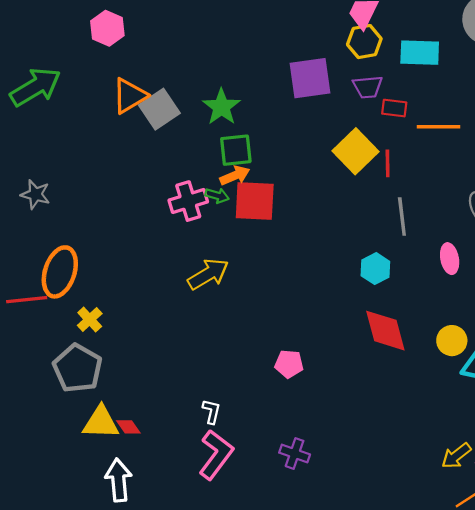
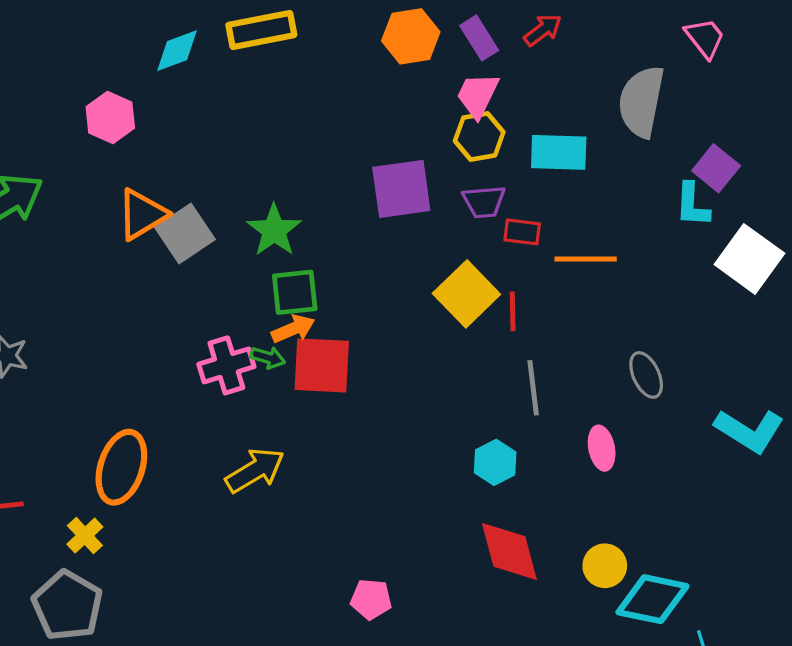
orange ellipse: (60, 272) -> (121, 467), moved

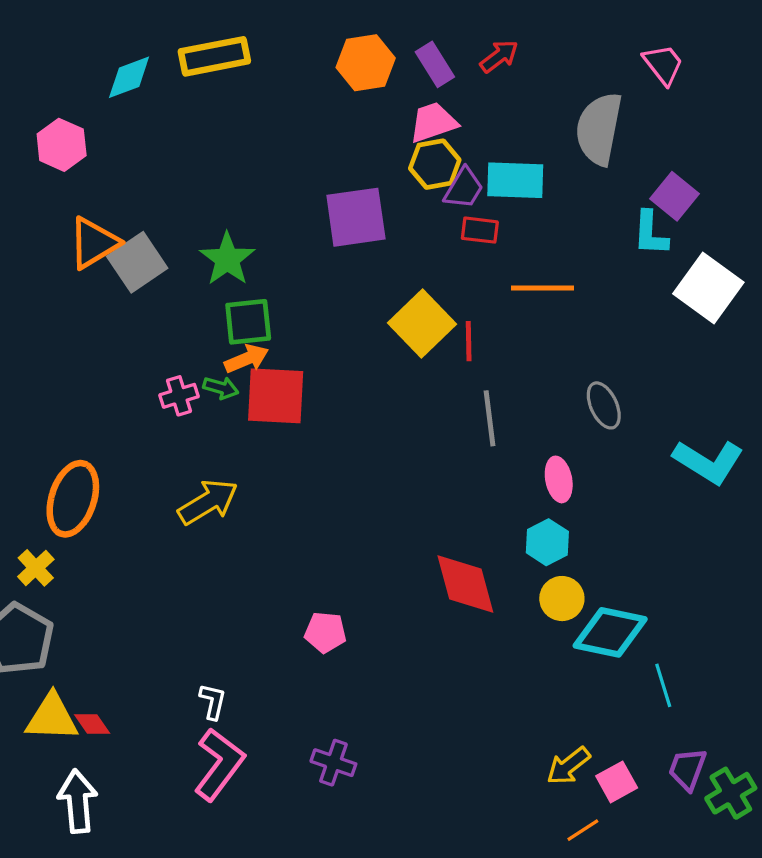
pink trapezoid: (478, 95) -> (433, 122), turned 45
purple trapezoid: (484, 202) -> (464, 188), moved, turned -54
red rectangle: (522, 232) -> (480, 230), moved
pink cross: (226, 365) -> (179, 396), size x0.7
cyan hexagon: (495, 462) -> (547, 542), moved

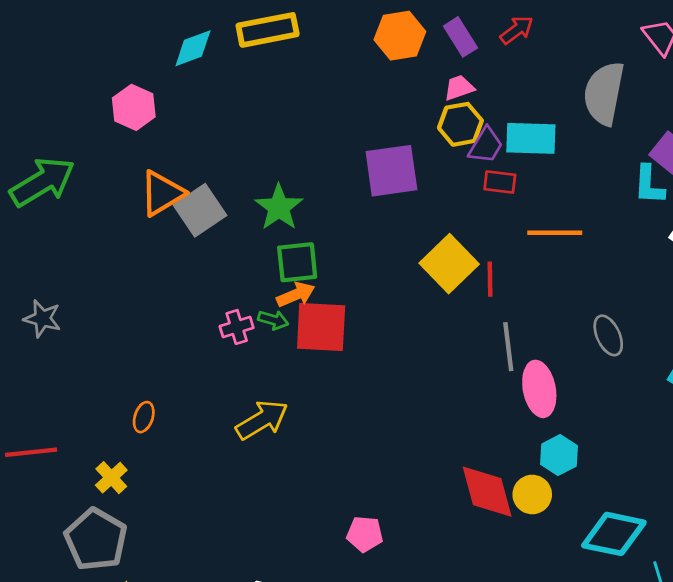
pink trapezoid: (433, 122) -> (459, 88), size x0.7
pink ellipse: (559, 479) -> (539, 389), moved, size x1.4
orange ellipse: (73, 499) -> (144, 417), size x0.5
yellow circle: (562, 599) -> (532, 494), moved

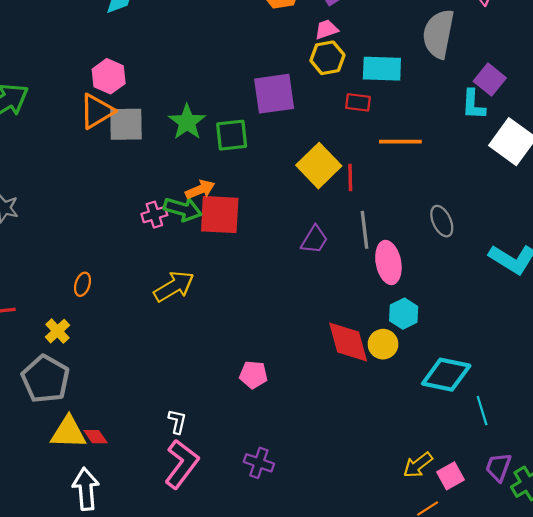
pink hexagon: (134, 107) -> (109, 76), moved
purple trapezoid: (486, 145) -> (314, 240), moved
gray square: (200, 210) -> (126, 124), turned 33
green square: (297, 262) -> (232, 135), moved
green arrow: (273, 320) -> (183, 209), size x1.6

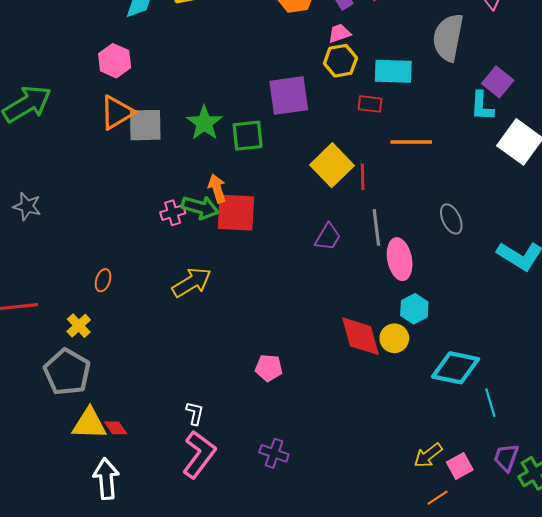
pink hexagon: (109, 76) -> (115, 61), moved
orange arrow: (200, 190) -> (217, 188), turned -84

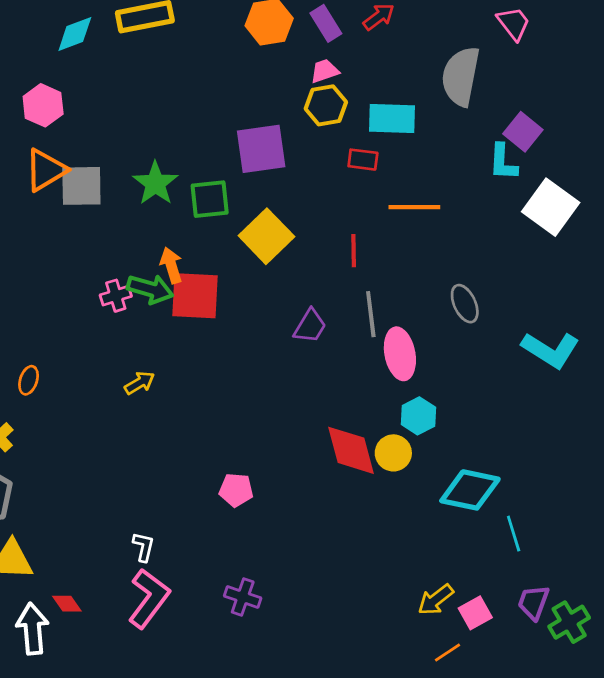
yellow square: (332, 165) -> (266, 236), moved
yellow arrow: (192, 282) -> (140, 383), size x0.6
red diamond: (116, 428) -> (67, 604), moved

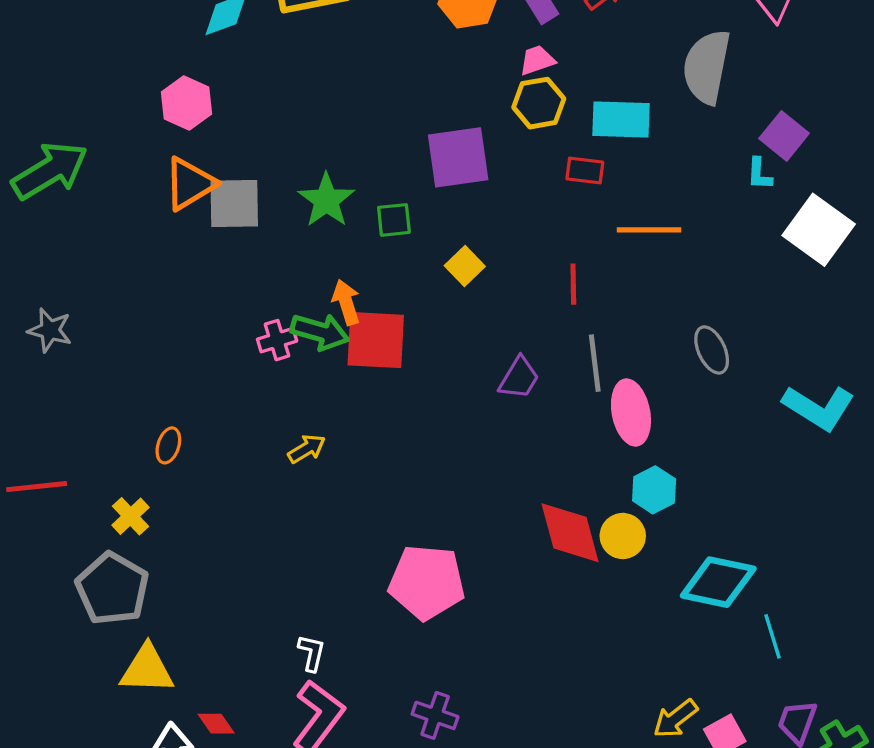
cyan L-shape: (503, 162) -> (759, 174), size x0.7
green square: (210, 199) -> (394, 220), size x0.7
yellow square: (266, 236) -> (465, 266), size x0.6
pink pentagon: (236, 490) -> (427, 582), size x1.8

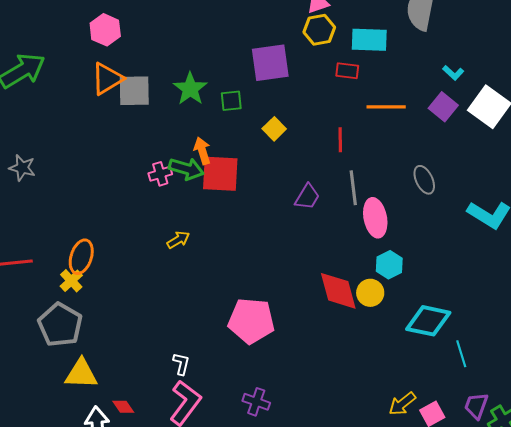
purple square: (784, 136) -> (443, 107), moved
cyan L-shape: (759, 174) -> (453, 73), turned -50
orange ellipse: (168, 445) -> (81, 257), moved, size x1.6

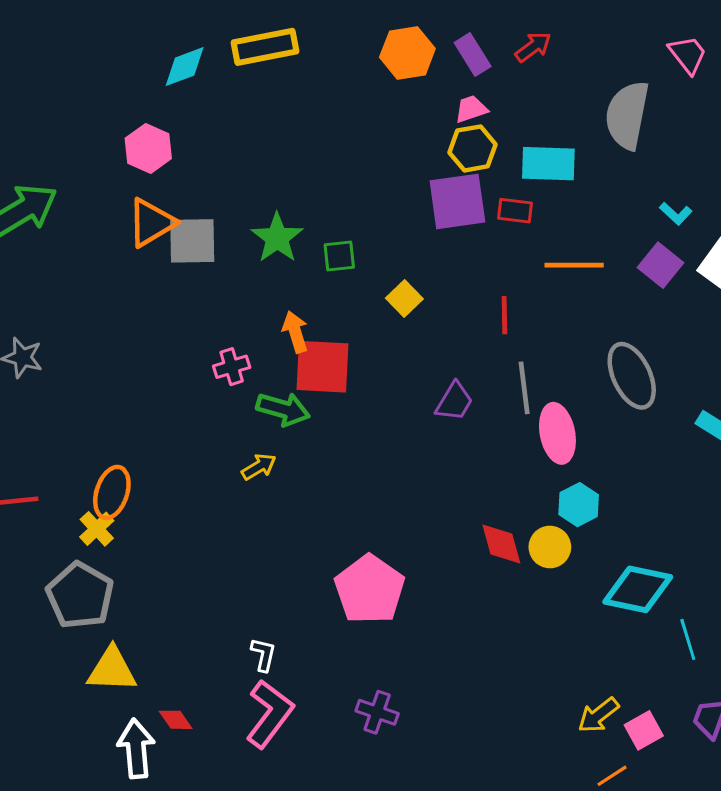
purple square: (270, 63) -> (457, 201), moved
green arrow: (186, 169) -> (283, 409), moved
gray ellipse: (424, 180) -> (632, 376), size x1.5
red diamond: (338, 291) -> (501, 544), size x0.7
pink pentagon: (251, 321) -> (370, 589), turned 30

